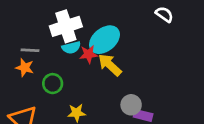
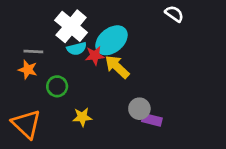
white cross: (66, 26) -> (71, 26), turned -32

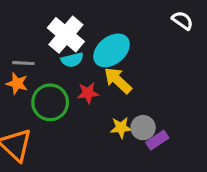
red star: (95, 56) -> (88, 93), moved
green circle: (57, 86) -> (50, 102), size x1.5
yellow star: (82, 117) -> (121, 128), moved
purple rectangle: (152, 120) -> (157, 140), turned -48

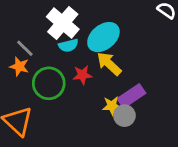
gray line: (23, 63) -> (25, 48), turned 42
gray circle: (143, 128) -> (124, 116), moved
purple rectangle: (157, 140) -> (131, 96), moved, size x1.4

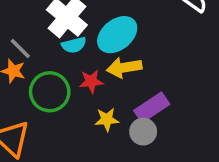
yellow arrow: (109, 64) -> (124, 68), turned -52
yellow star: (112, 106) -> (107, 119), moved

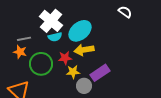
gray line: (20, 48) -> (24, 39), turned -56
yellow star: (107, 119) -> (73, 72), moved
gray circle: (143, 132) -> (84, 86), moved

